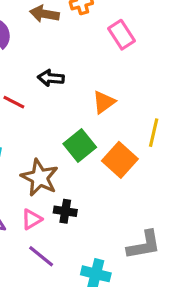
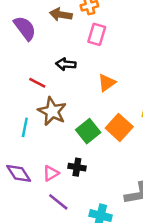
pink rectangle: (121, 35) -> (97, 34), moved, turned 50
green square: (80, 145) -> (88, 131), moved
brown star: (40, 178) -> (52, 111), moved

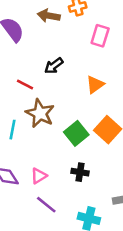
pink rectangle: (97, 34) -> (100, 36), moved
black arrow: (66, 64) -> (54, 66), turned -42
black cross: (77, 167) -> (80, 172), moved

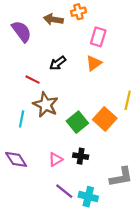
orange triangle: (95, 85) -> (94, 63), moved
pink triangle: (39, 176) -> (55, 159), moved
purple line: (46, 205) -> (64, 191), moved

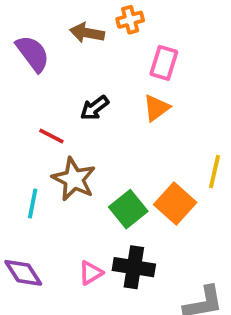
black cross: (81, 156) -> (134, 267), size x1.5

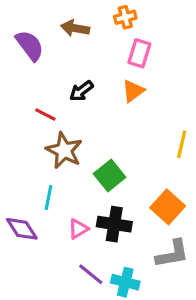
orange cross: (130, 20) -> (125, 17), moved
cyan line: (33, 203) -> (48, 197), moved
orange square: (175, 203) -> (168, 207), moved

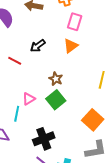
brown star: (64, 150) -> (56, 79), moved, size x0.6
black cross: (114, 224) -> (44, 139), moved, turned -30
pink triangle: (78, 229) -> (29, 99), moved

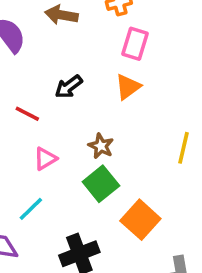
pink triangle: (29, 99) -> (45, 159), moved
cyan line: (17, 114) -> (31, 209), turned 35
orange square: (93, 120) -> (140, 220), moved

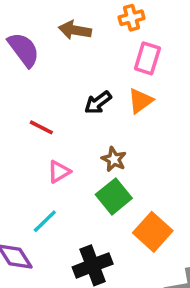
black arrow: (69, 87) -> (98, 103), moved

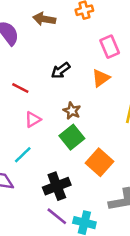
pink rectangle: (147, 58) -> (110, 47), moved, turned -40
orange triangle: (140, 101) -> (101, 78), moved

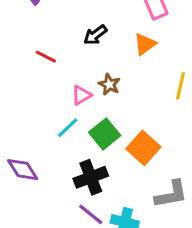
pink triangle: (33, 120) -> (81, 95), moved
green square: (72, 137) -> (105, 134), moved
cyan line: (23, 155) -> (68, 128), moved

